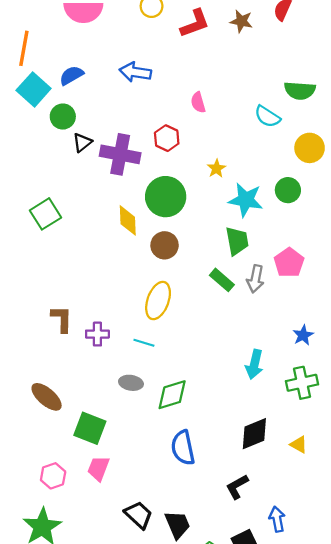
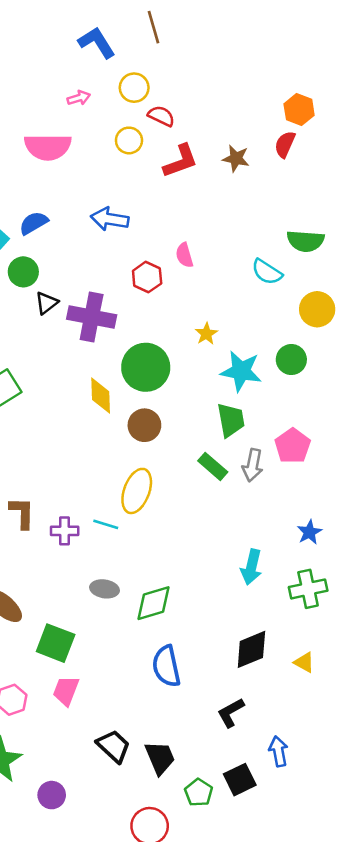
red hexagon: (167, 138) -> (147, 277), moved
cyan line: (144, 343) -> (106, 524), moved

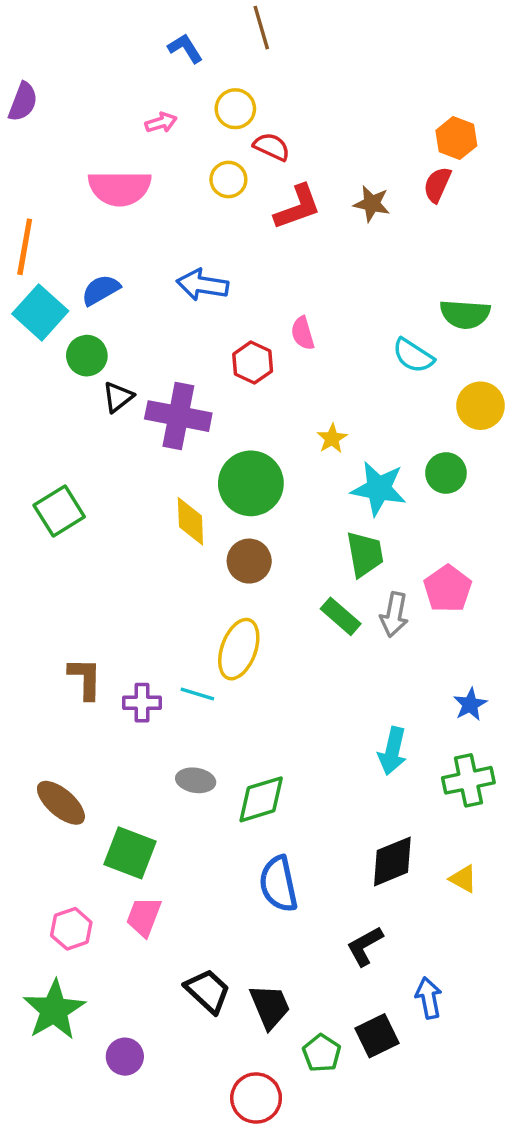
blue L-shape: (97, 43) -> (185, 48), size x0.7

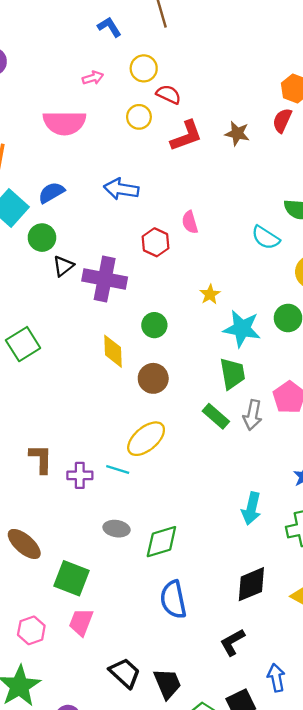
green circle: (251, 483) -> (154, 325), size x0.6
yellow ellipse: (239, 649) -> (146, 439), turned 30

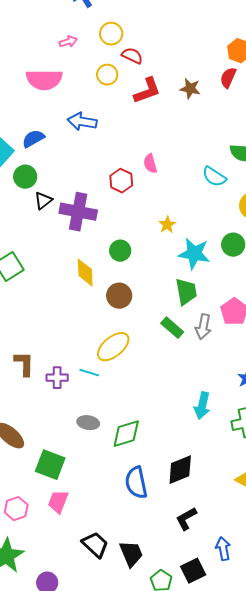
blue arrow: (121, 189) -> (82, 122), moved
black diamond: (251, 584) -> (180, 470), moved

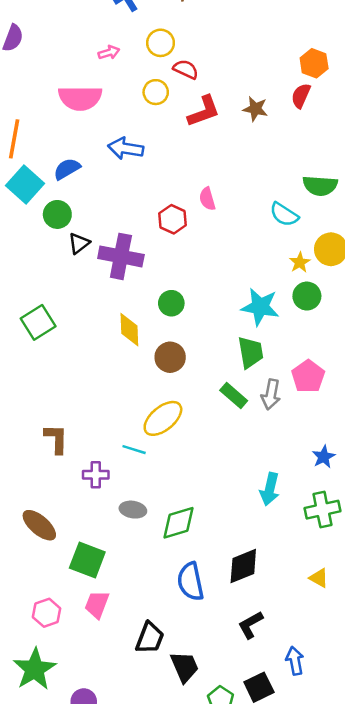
yellow star: (167, 225) -> (300, 262), moved
purple cross: (57, 378) -> (96, 475), moved
black trapezoid: (95, 545) -> (150, 638), moved, turned 68

